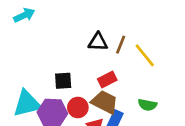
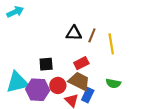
yellow line: (145, 55) -> (111, 44), turned 30

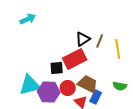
black triangle: (74, 33) -> (83, 39), turned -35
red rectangle: (81, 63) -> (75, 59), moved, size x1.6

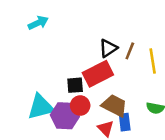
red circle: (68, 88) -> (80, 106), moved
blue rectangle: (96, 97) -> (125, 122), turned -32

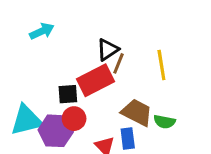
cyan arrow: (38, 23) -> (42, 31), moved
brown line: (130, 51) -> (118, 63), moved
brown trapezoid: (115, 106) -> (137, 112), moved

